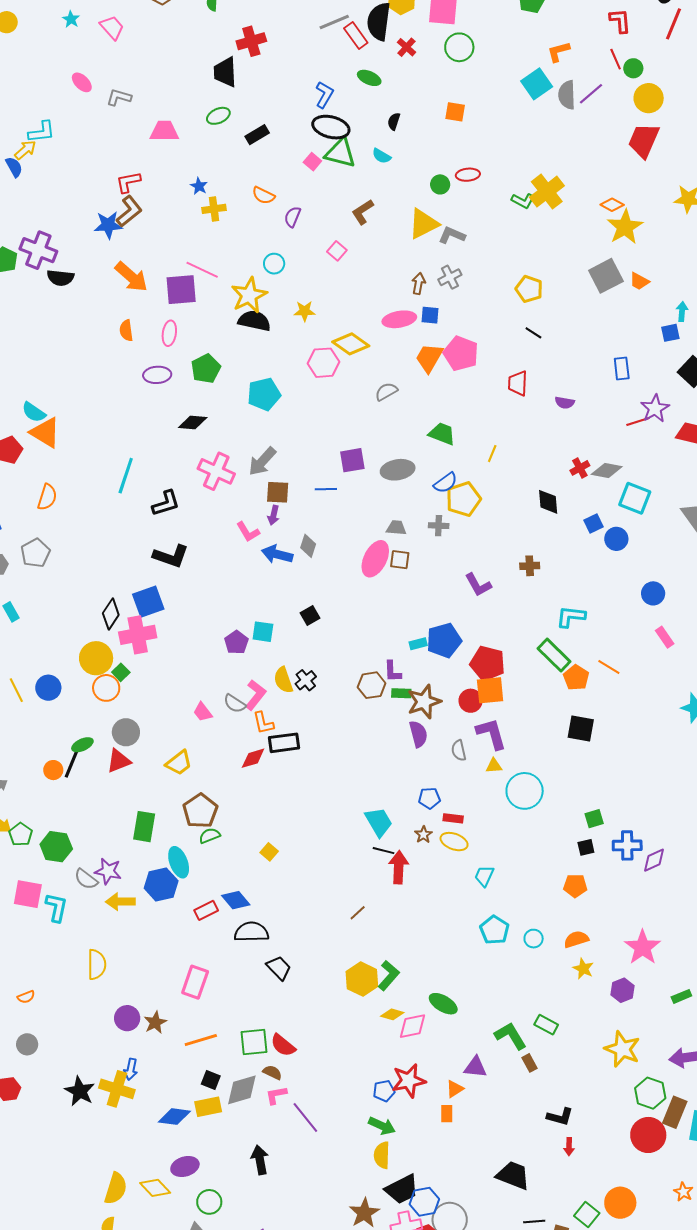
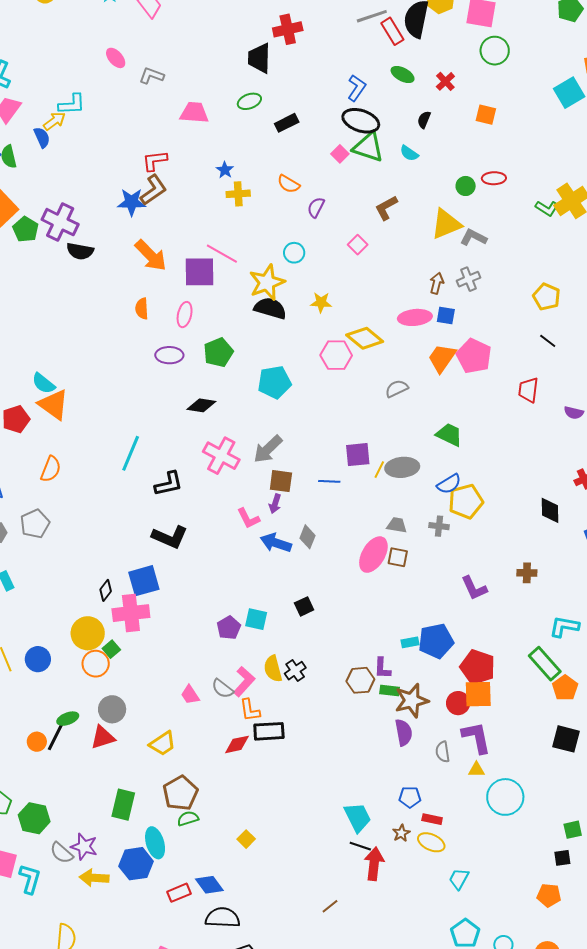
red cross: (407, 47) -> (445, 81), moved
yellow line: (492, 454) -> (379, 470), moved
black diamond: (111, 614) -> (106, 590), size x0.7

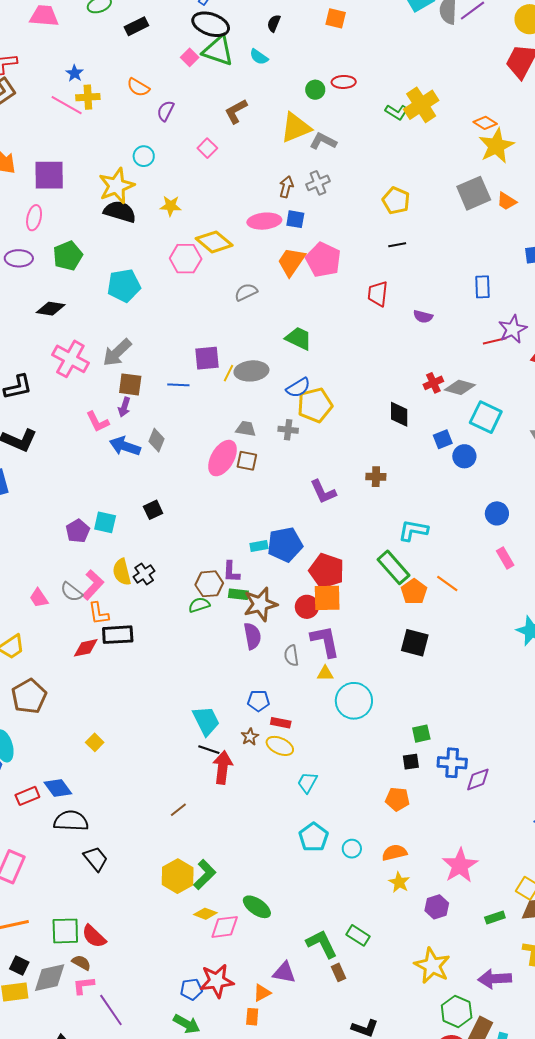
pink line: (222, 254) -> (67, 105), moved
black line: (548, 341) -> (397, 245), turned -48
green semicircle: (188, 819) -> (199, 605), moved

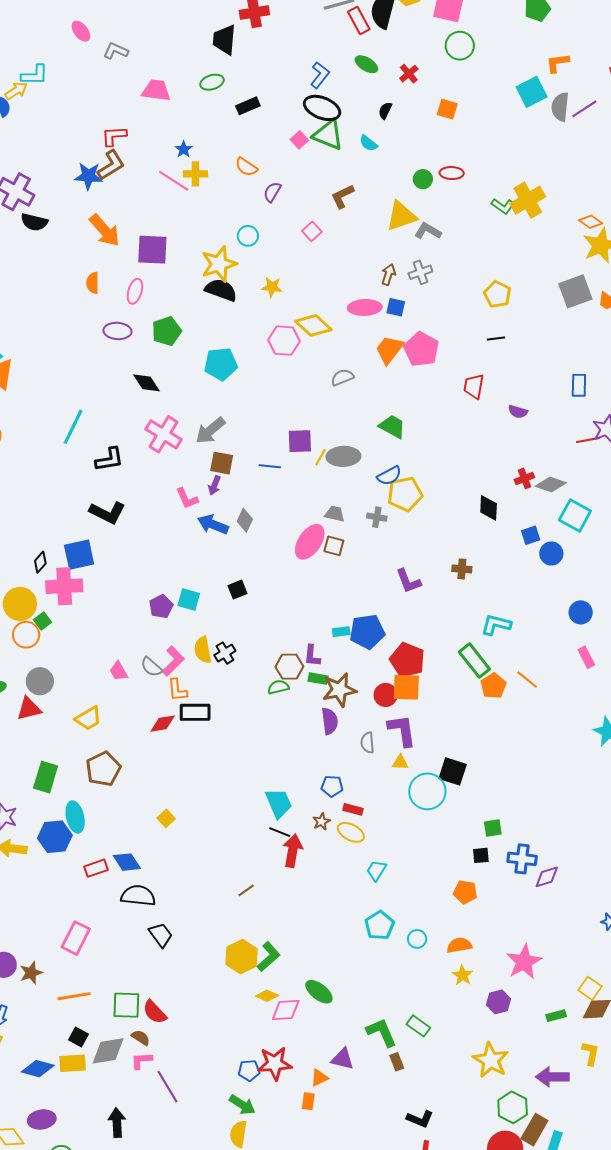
black diamond: (51, 309) -> (146, 383), turned 44
black square: (415, 643) -> (453, 771), moved

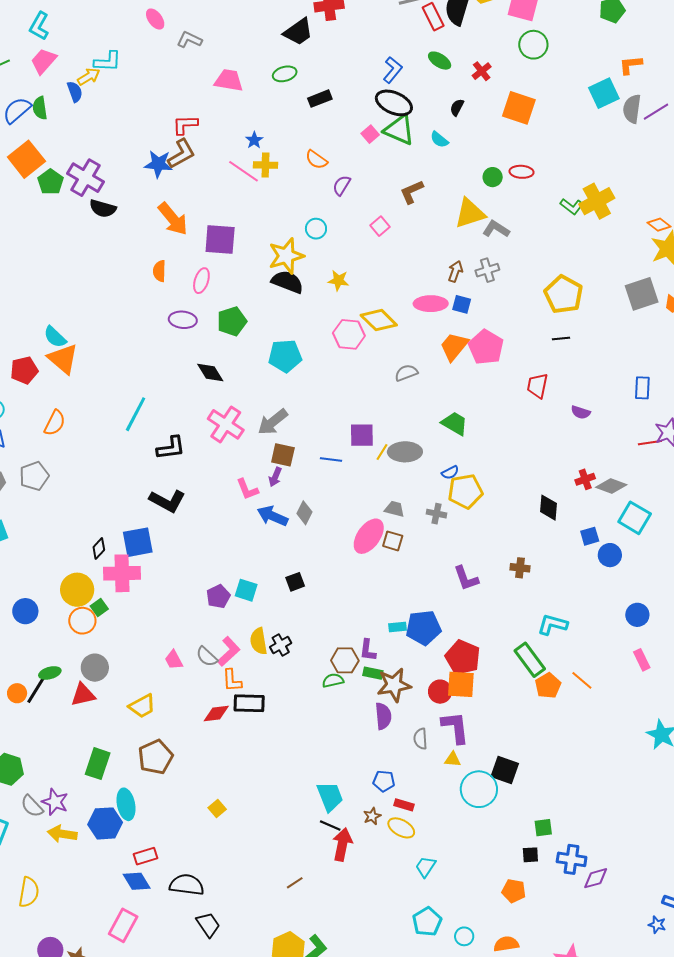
black trapezoid: (224, 40) -> (298, 32), turned -132
orange square: (447, 109) -> (519, 108), size x1.6
yellow pentagon: (497, 294) -> (564, 294), size x1.4
blue semicircle: (389, 476) -> (450, 472), size x0.7
blue diamond: (127, 862) -> (137, 881), moved

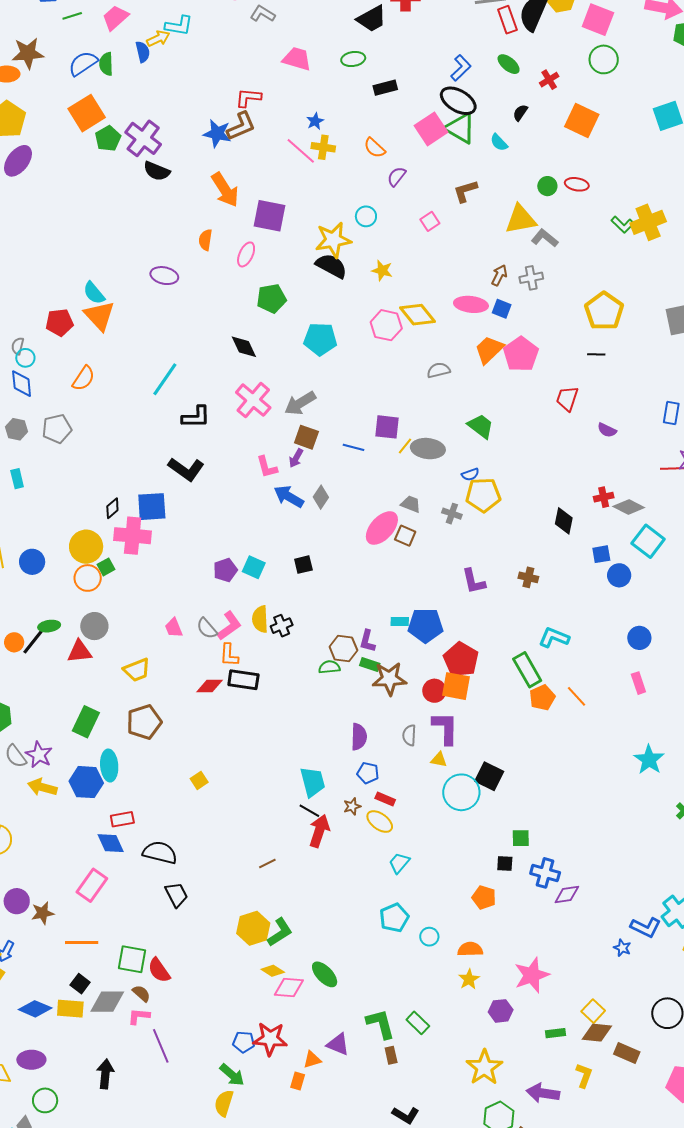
pink square: (370, 134) -> (431, 129), size x1.8
purple ellipse: (183, 320) -> (164, 276), moved
purple semicircle: (383, 716) -> (359, 737), moved

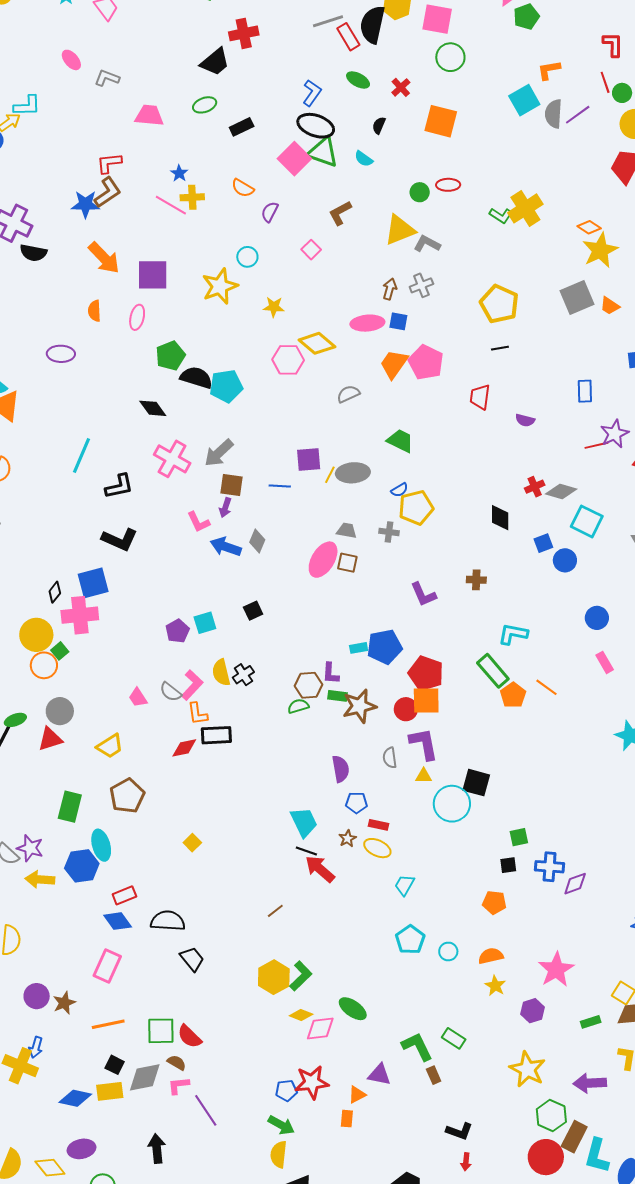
black semicircle: (331, 266) -> (196, 378), moved
cyan square: (254, 567) -> (205, 623), turned -30
red arrow: (319, 831) -> (320, 869), turned -56

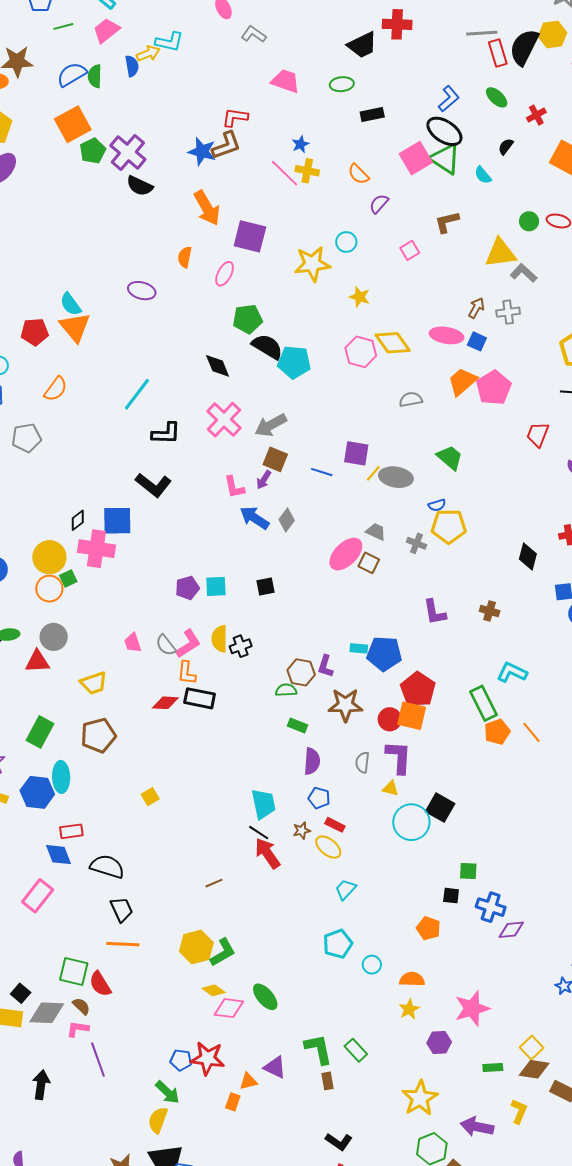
green rectangle: (337, 696) -> (298, 725), moved
orange line: (108, 1024) -> (123, 944), moved

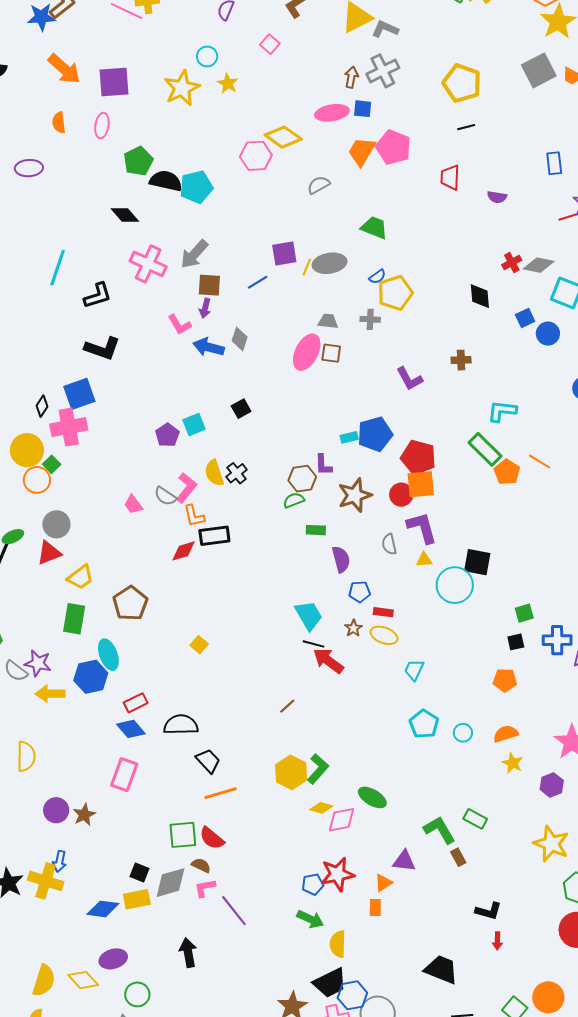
yellow star: (360, 297) -> (228, 83), moved, turned 30
gray cross: (508, 312) -> (383, 71), size x1.4
blue line: (322, 472) -> (258, 282), turned -30
yellow trapezoid: (94, 683) -> (80, 577), moved
yellow semicircle: (158, 1120) -> (338, 944), moved

